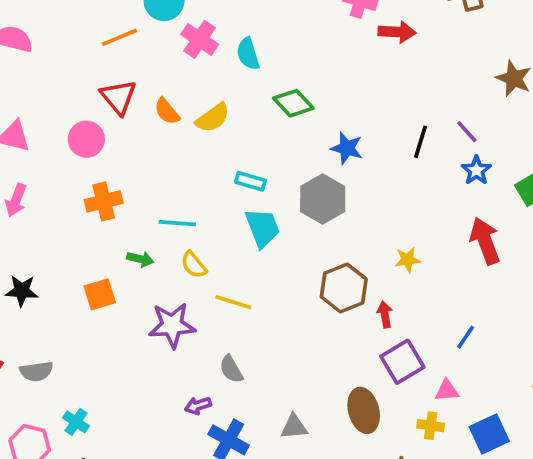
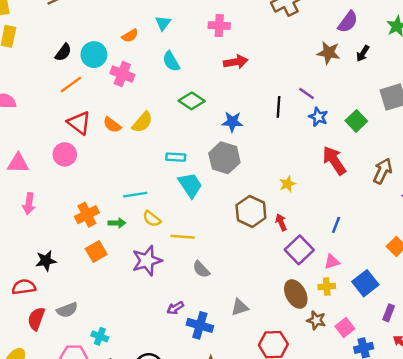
red arrow: (397, 32) -> (236, 62), moved
cyan semicircle: (248, 54) -> (171, 61), moved
orange cross: (104, 201) -> (87, 215), moved
gray semicircle: (231, 369) -> (201, 269), moved
brown ellipse: (364, 410) -> (296, 294), moved

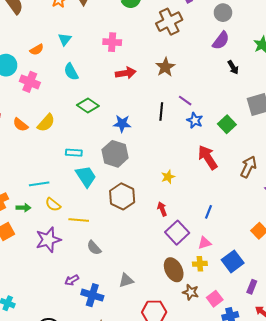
brown star: (329, 53) -> (165, 67), moved, turned 30
black arrow: (363, 53) -> (233, 67), turned -64
brown hexagon: (251, 211) -> (122, 196), moved

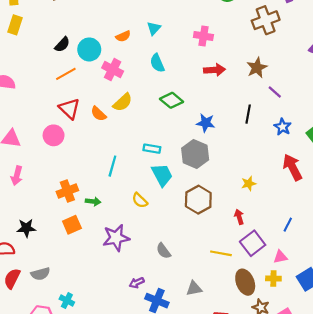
purple line: (185, 101) -> (275, 92), moved
yellow semicircle: (46, 123) -> (123, 102), moved
cyan line: (39, 184) -> (112, 166), moved, turned -72
yellow semicircle: (53, 204) -> (140, 200), moved
yellow line: (79, 220) -> (221, 253), moved

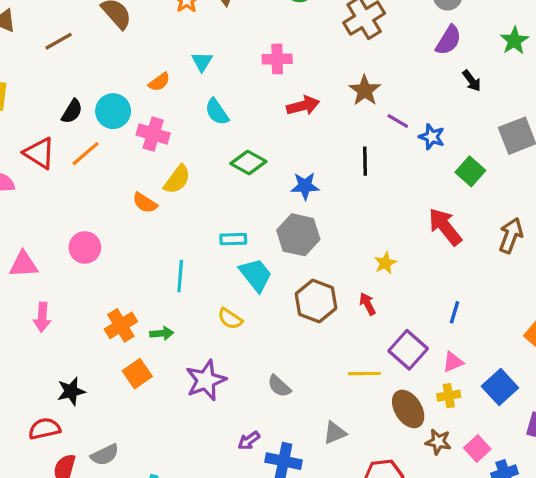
red triangle: (69, 109) -> (39, 153), moved
blue star: (283, 127) -> (432, 137), moved
red arrow: (239, 217) -> (367, 304), moved

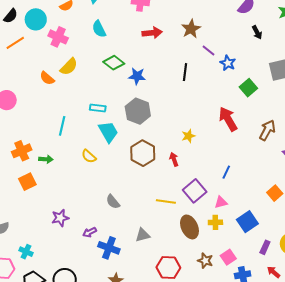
blue star: (305, 186) -> (137, 76), moved
purple star: (206, 380) -> (60, 218), moved, size x0.7
brown star: (438, 442) -> (205, 261), moved

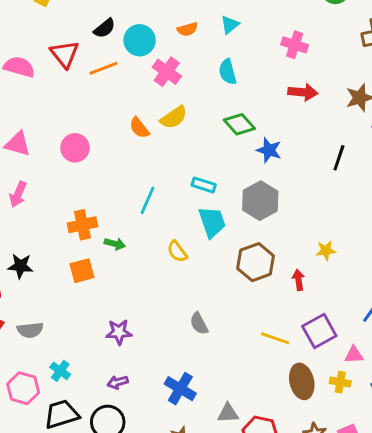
purple arrow: (90, 232) -> (118, 382), moved
gray triangle: (143, 235) -> (228, 413), moved

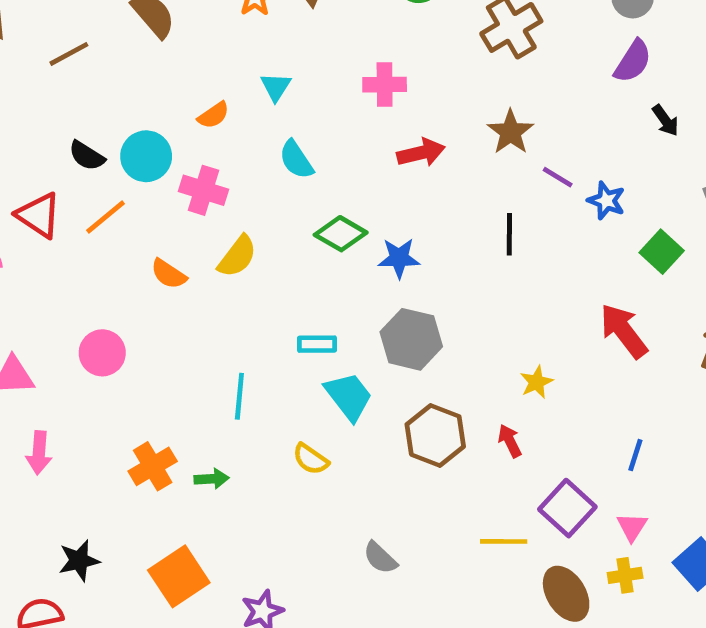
black semicircle: (105, 28) -> (87, 156), turned 90
orange semicircle: (139, 128) -> (169, 274), moved
orange square: (82, 271) -> (179, 576), moved, size x1.4
pink triangle: (354, 355) -> (632, 527), turned -36

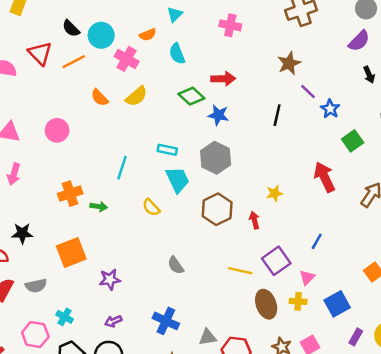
orange semicircle: (214, 115) -> (148, 35), moved
red arrow: (421, 153) -> (223, 79), moved

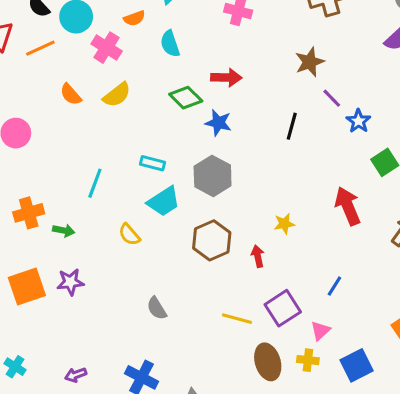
cyan trapezoid: (177, 180) -> (164, 201), turned 80
purple star: (110, 279) -> (70, 282), moved

